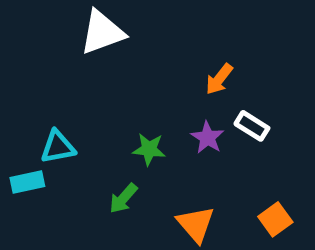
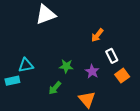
white rectangle: (252, 126) -> (112, 56), turned 32
purple star: (207, 138) -> (92, 71), moved
orange square: (275, 219) -> (122, 76), moved

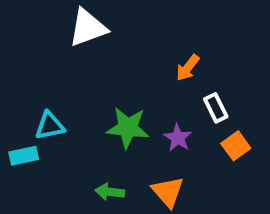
green star: (66, 66) -> (128, 128), size x1.5
green arrow: (55, 88) -> (110, 192), moved, turned 56

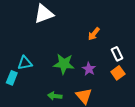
white rectangle: (216, 108) -> (117, 54), moved
cyan rectangle: (24, 156) -> (12, 78), turned -56

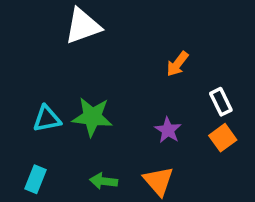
green star: (64, 64) -> (92, 117), moved
cyan rectangle: (12, 78) -> (36, 179), moved

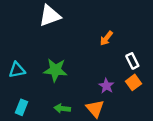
cyan triangle: (47, 119) -> (17, 70), moved
purple star: (168, 130) -> (106, 86), moved

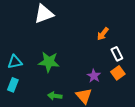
orange arrow: (106, 38) -> (103, 34), moved
cyan rectangle: (21, 107) -> (13, 85), moved

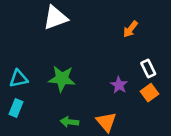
orange arrow: (103, 34) -> (130, 29), moved
purple star: (94, 76) -> (119, 85), moved

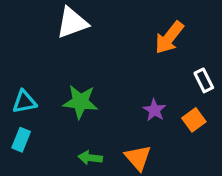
orange arrow: (130, 29) -> (169, 38), size x1.5
white rectangle: (148, 68) -> (204, 80), moved

